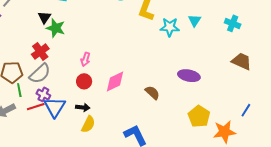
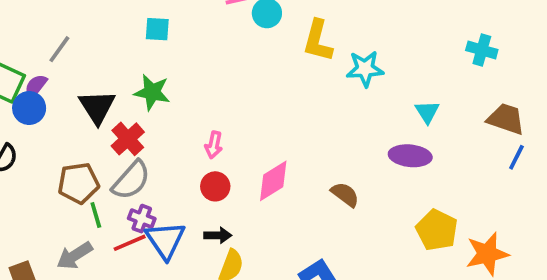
black triangle: (44, 17) -> (97, 107), moved, size x1.5
cyan triangle: (195, 20) -> (427, 112), moved
blue line: (246, 110) -> (516, 157), moved

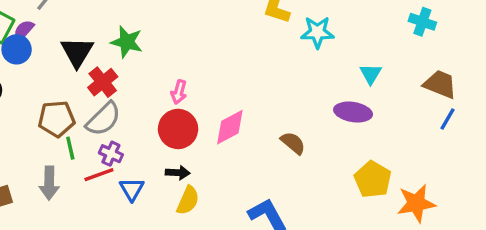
red circle: (215, 186) -> (178, 129), size x1.5
blue triangle: (165, 240) -> (132, 189), moved, size x0.7
gray arrow: (75, 256) -> (49, 183), turned -60

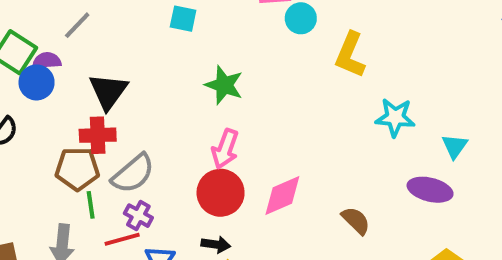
purple semicircle: (24, 30) -> (47, 61), turned 40
cyan star: (317, 32) -> (395, 117), moved
green star: (127, 42) -> (224, 85), moved
red cross: (103, 82) -> (98, 135), moved, turned 32
pink arrow: (179, 92) -> (225, 149), size x1.4

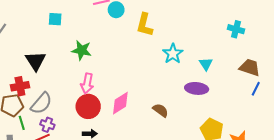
black triangle: (108, 91) -> (35, 61), moved
cyan star: (395, 117) -> (173, 54), turned -30

